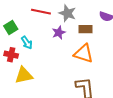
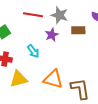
cyan arrow: (27, 43) -> (33, 51), moved
orange triangle: (84, 54) -> (53, 79), moved

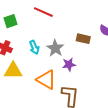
gray star: (59, 15) -> (55, 48), moved
purple star: (52, 35) -> (69, 64), moved

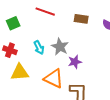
brown rectangle: (83, 39) -> (81, 19), moved

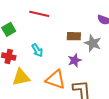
brown rectangle: (81, 19) -> (74, 36), moved
gray star: (60, 47) -> (93, 43), moved

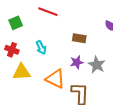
gray star: (93, 43) -> (97, 65), moved

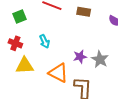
brown rectangle: (79, 38) -> (84, 12), moved

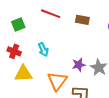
orange triangle: (58, 73) -> (57, 81), turned 40

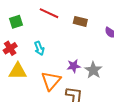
red cross: (14, 51) -> (10, 48), turned 32

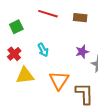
purple star: (74, 66) -> (82, 52), moved

